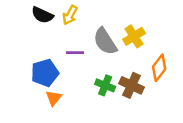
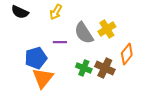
black semicircle: (42, 15) -> (20, 12), moved
orange triangle: (54, 98) -> (43, 78), size x1.6

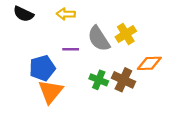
yellow arrow: (56, 12) -> (66, 14), turned 63
orange diamond: (127, 54) -> (149, 63), turned 50

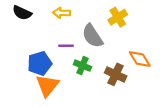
yellow cross: (126, 34) -> (118, 17), moved
orange diamond: (149, 63) -> (140, 59), turned 60
green cross: (99, 80) -> (83, 66), moved

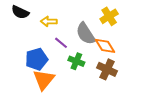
yellow arrow: (62, 13) -> (49, 21), moved
purple line: (66, 46) -> (61, 43), turned 40
orange diamond: (140, 59) -> (105, 46), moved

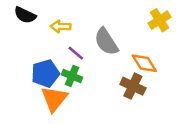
yellow cross: (109, 16) -> (160, 20), moved
orange diamond: (105, 46) -> (144, 63), moved
green cross: (76, 61) -> (72, 76), moved

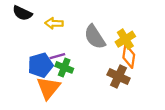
yellow cross: (160, 20) -> (125, 39), moved
purple line: (76, 53) -> (57, 56), moved, turned -56
orange diamond: (144, 63) -> (129, 56), turned 40

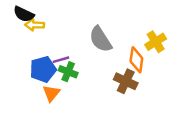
yellow arrow: (54, 23) -> (35, 25), moved
yellow cross: (125, 39) -> (156, 42), moved
orange triangle: (48, 88) -> (51, 93), size x0.7

